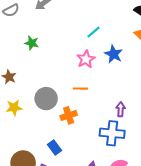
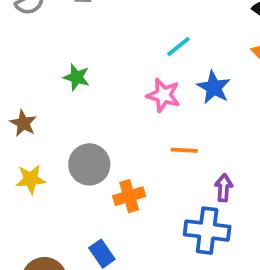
green star: (32, 43) -> (77, 77), moved
pink star: (86, 59) -> (163, 95), turned -30
orange line: (80, 89) -> (184, 150), moved

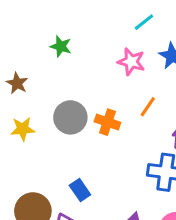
orange line: (184, 150) -> (148, 107), turned -60
orange cross: (129, 196) -> (107, 122), moved, turned 35

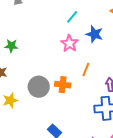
green star: (61, 46) -> (11, 46), moved
pink star: (131, 62) -> (69, 43), turned 30

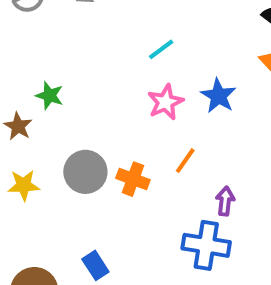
cyan line: (72, 17) -> (161, 49), moved
green star: (11, 46) -> (49, 96), moved

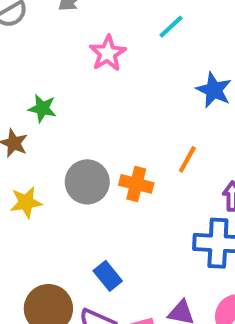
cyan line: (161, 49) -> (171, 27), moved
pink star: (165, 102) -> (108, 53), moved

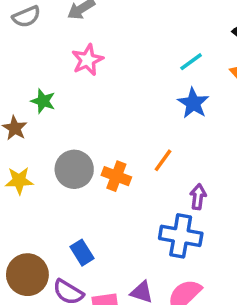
cyan line: (171, 27) -> (191, 62), moved
pink star: (108, 53) -> (87, 60), moved

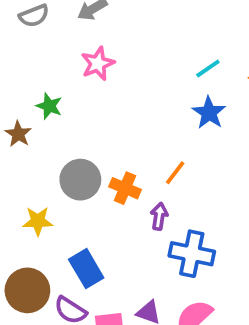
yellow star: (19, 181) -> (38, 221), moved
purple arrow: (198, 197) -> (159, 216), moved
blue rectangle: (82, 253) -> (86, 269), size x1.4

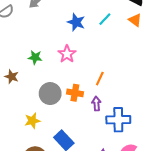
pink star: (98, 64) -> (67, 54), moved
green star: (49, 106) -> (35, 57), moved
blue star: (209, 113) -> (76, 22), moved

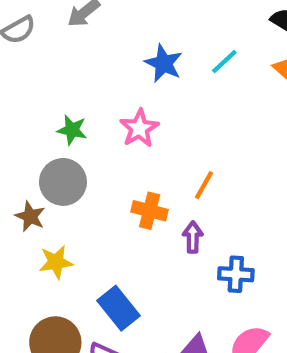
brown star: (12, 77) -> (30, 216), moved
gray circle: (50, 94) -> (63, 182), moved
blue cross: (118, 120) -> (236, 274), size x0.7

